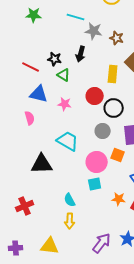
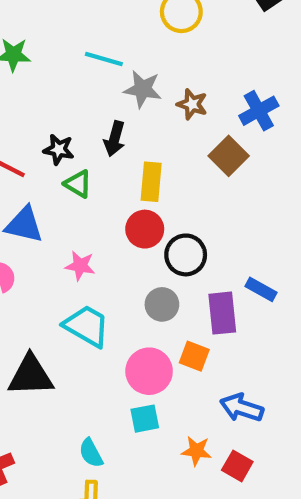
yellow rectangle: (113, 74) -> (151, 182), moved
pink star: (65, 104) -> (80, 266), moved

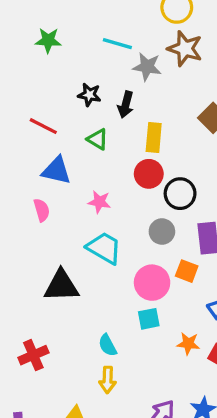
brown star: (192, 104) -> (185, 49), moved, size x1.5
black star: (59, 149) -> (89, 95), moved

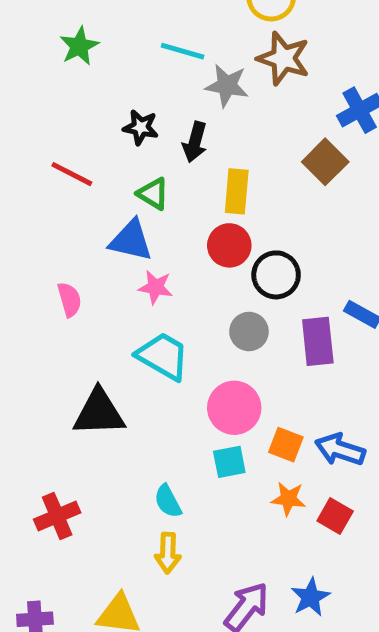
green star: (48, 40) -> (79, 46), turned -30
blue triangle: (56, 171) -> (131, 240), moved
orange square: (187, 271) -> (286, 445), moved

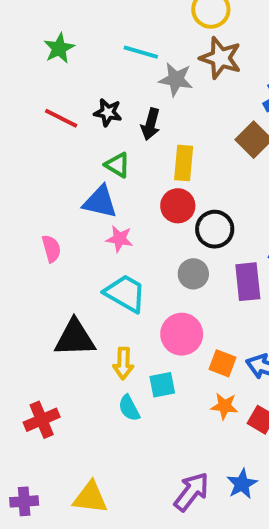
red line: (72, 174) -> (61, 118), moved
cyan square: (229, 462) -> (162, 385), moved
yellow arrow: (168, 553) -> (123, 363), moved

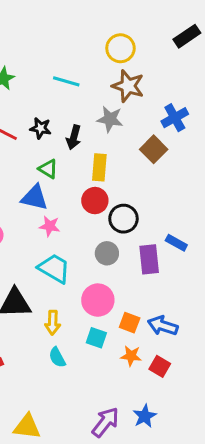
gray star: (176, 79) -> (110, 119), moved
cyan square: (162, 385) -> (96, 338), moved, turned 30

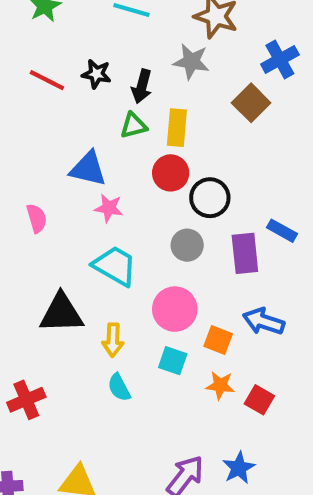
green triangle: (48, 169) -> (134, 126), moved, turned -45
blue arrow: (163, 326) -> (263, 321), moved

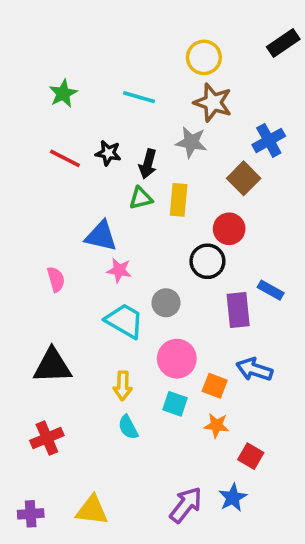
red circle: (171, 173) -> (229, 229), moved
gray circle: (187, 245) -> (166, 303), moved
black triangle: (61, 313) -> (52, 366), moved
red square: (259, 400) -> (251, 456), moved

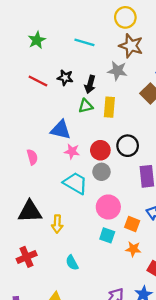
red circle: (229, 229) -> (100, 150), moved
yellow arrow: (123, 386) -> (57, 224), moved
cyan semicircle: (128, 427) -> (72, 263), moved

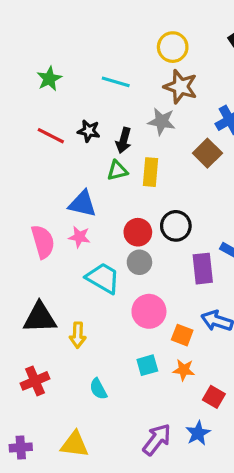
pink star: (72, 151) -> (79, 237), moved
pink semicircle: (32, 157) -> (43, 242), size x1.5
cyan square: (107, 235) -> (147, 365), moved, turned -35

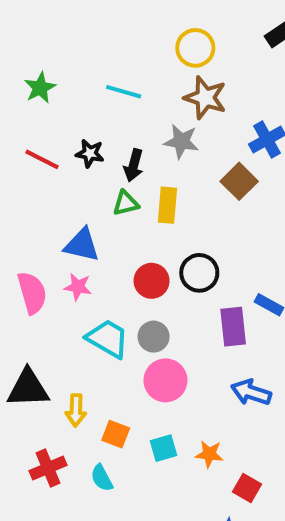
gray circle: (139, 262) -> (154, 337), moved
orange square: (182, 335) -> (116, 434), moved
red cross: (35, 381) -> (48, 468), moved

